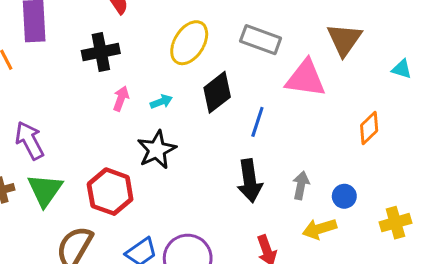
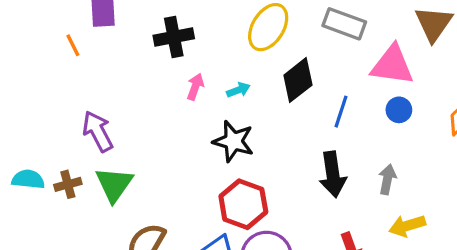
black star: (157, 150) -> (233, 141), turned -30
red hexagon: (110, 192) -> (243, 204), moved
blue circle: (344, 196) -> (399, 110), moved

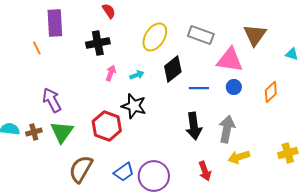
blue line: (341, 112) -> (199, 88), turned 72
gray arrow: (387, 179) -> (227, 129), size x1.5
red hexagon: (243, 204) -> (107, 126), moved

